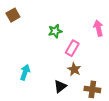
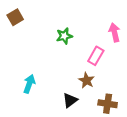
pink rectangle: (72, 48) -> (96, 56), moved

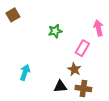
black triangle: (70, 100) -> (60, 86), turned 32
brown cross: (108, 104) -> (83, 89), moved

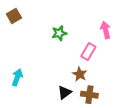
cyan arrow: (25, 72) -> (17, 77), moved
black triangle: (60, 86) -> (65, 93), turned -32

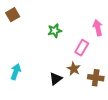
black triangle: (65, 93) -> (56, 79), moved
brown cross: (89, 95) -> (96, 78), moved

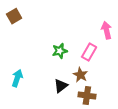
green star: (55, 31) -> (60, 51), moved
brown cross: (96, 78) -> (87, 96), moved

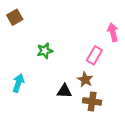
green star: (60, 51) -> (45, 51), moved
black triangle: (61, 86) -> (64, 91), turned 40

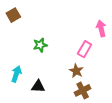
black triangle: (64, 91) -> (38, 86), moved
brown cross: (92, 101) -> (83, 90), turned -35

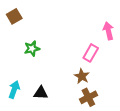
green star: (40, 45) -> (32, 49), moved
cyan arrow: (16, 74) -> (14, 90), moved

